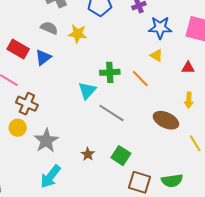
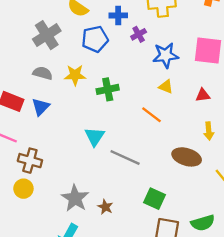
green cross: (110, 72) -> (108, 89), moved
gray star: (46, 141) -> (75, 198), moved
green square: (121, 156) -> (154, 199), moved

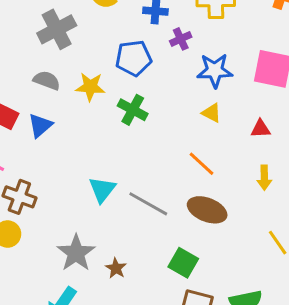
blue pentagon: (95, 39) -> (134, 58), moved
green cross: (108, 89) -> (133, 110), turned 35
orange line: (152, 115) -> (202, 164), moved
cyan triangle: (95, 137) -> (102, 190), moved
brown ellipse: (187, 157) -> (207, 210), moved

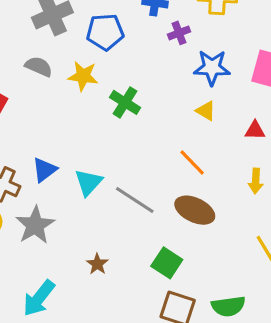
blue pentagon: (134, 58) -> (105, 32), moved
blue triangle: (40, 125) -> (45, 170), moved
gray star: (76, 253) -> (35, 225), moved

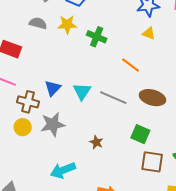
orange line: (192, 162) -> (131, 65), moved
gray star: (35, 225) -> (53, 124), turned 30
cyan arrow: (39, 298) -> (63, 170), turned 40

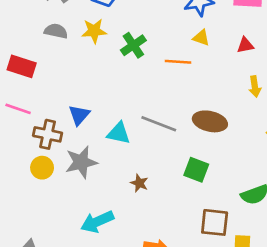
green cross: (97, 37) -> (133, 45), turned 36
orange line: (131, 65) -> (178, 62), moved, turned -30
cyan triangle: (82, 91) -> (119, 133), moved, turned -48
brown square: (152, 162) -> (215, 222), moved

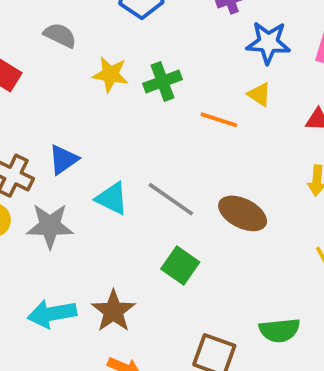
yellow star: (94, 31) -> (110, 74), moved
green square: (196, 170) -> (180, 265), moved
brown star: (139, 183) -> (113, 311), moved, size x1.6

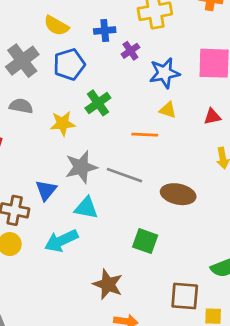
green cross: (163, 81) -> (98, 103), moved
gray line: (171, 199) -> (124, 175), moved
gray star: (50, 226) -> (81, 167), moved
cyan arrow: (52, 314) -> (61, 241), moved

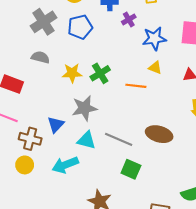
green cross: (98, 103) -> (100, 73), moved
gray line: (124, 175) -> (119, 139), moved

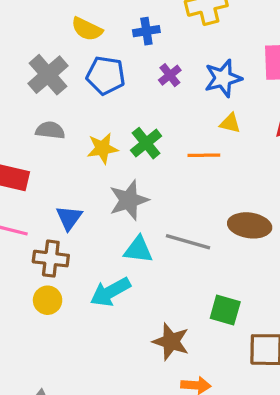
purple cross: (129, 19) -> (170, 75), moved
blue pentagon: (80, 27) -> (106, 75), turned 30
blue triangle: (56, 125) -> (69, 218), moved
green square: (131, 169) -> (225, 310), moved

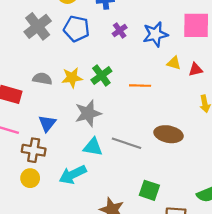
yellow triangle: (230, 123) -> (174, 63), moved
gray semicircle: (50, 130) -> (42, 79), moved

